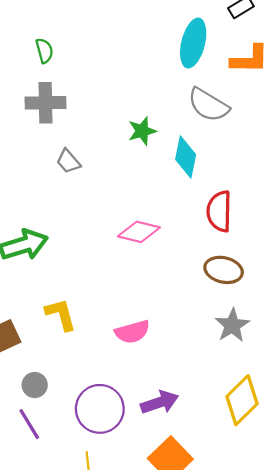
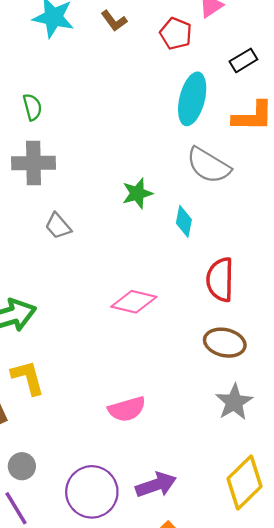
cyan diamond: (186, 157) -> (184, 221), size x0.7
yellow L-shape: (61, 314) -> (28, 378), moved

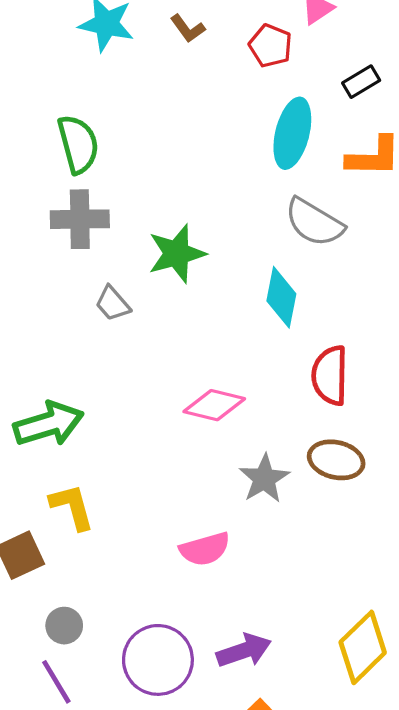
green semicircle: (32, 107) -> (78, 144), size x1.6
green star: (137, 193) -> (177, 254), moved, size x1.4
cyan diamond: (184, 221) -> (281, 297), size x1.4
gray star: (234, 402) -> (264, 479), moved

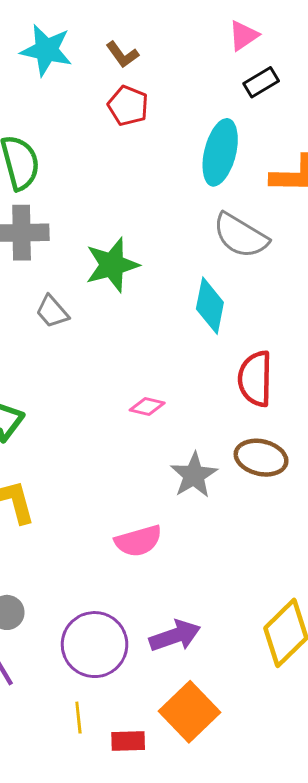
red pentagon: (270, 46) -> (128, 106), moved
black rectangle: (361, 82) -> (261, 82), moved
pink diamond: (214, 405) -> (147, 407), size x0.6

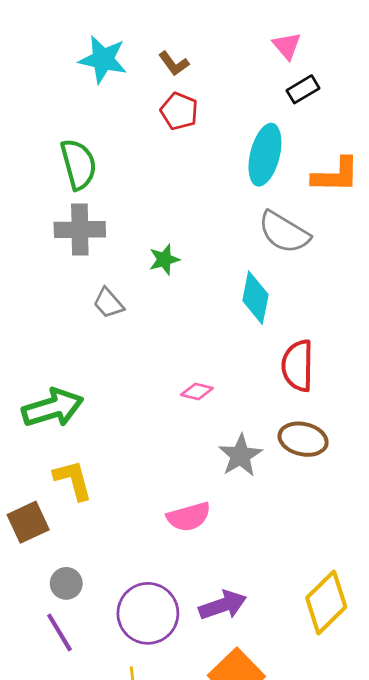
pink triangle: (244, 36) -> (287, 46), turned -36
green star: (112, 265) -> (164, 259), size x0.6

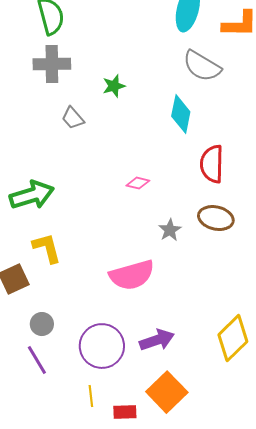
gray star: (240, 455) -> (170, 230), size x0.7
pink semicircle: (189, 517) -> (132, 275), size x1.4

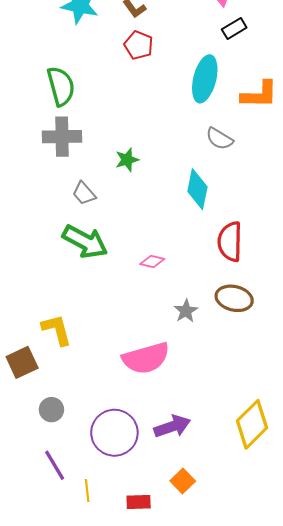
gray semicircle: (202, 66) -> (219, 139), size x0.7
green arrow: (32, 195) -> (85, 242), moved, turned 45
purple line: (37, 360) -> (55, 465), moved
orange square: (167, 392) -> (183, 481), size x0.6
yellow line: (91, 396) -> (87, 490), moved

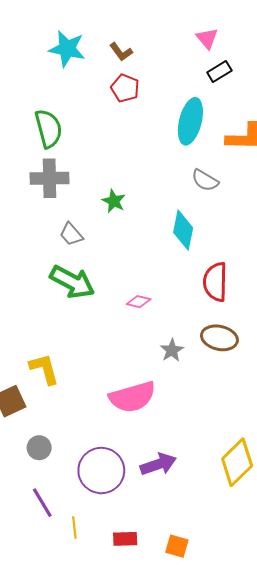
green star: (127, 160) -> (114, 201), turned -30
orange square: (183, 481) -> (177, 546), moved, turned -30

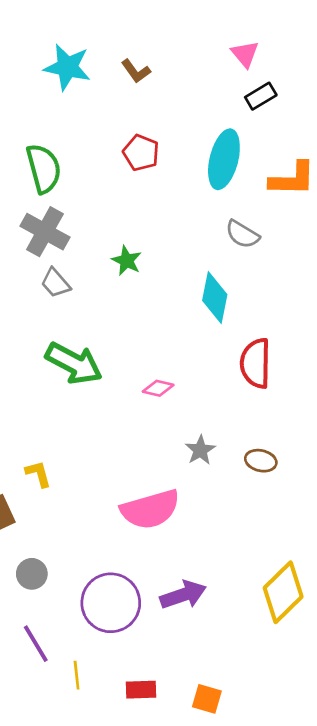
red pentagon: (125, 88) -> (141, 153), moved
gray cross: (49, 178) -> (45, 232), turned 30
gray trapezoid: (71, 234) -> (55, 283), moved
brown ellipse: (219, 338) -> (261, 461), moved, size x0.7
yellow L-shape: (44, 369) -> (38, 474), size x0.7

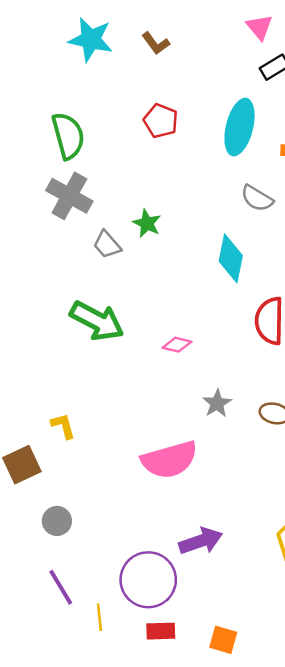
gray trapezoid: (55, 283) -> (107, 245), moved
purple circle: (111, 603) -> (148, 580), moved

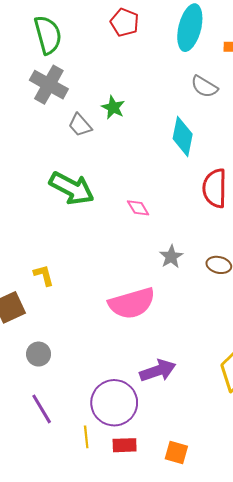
pink diamond: (177, 345) -> (138, 208), turned 45
yellow line: (99, 617) -> (86, 437), moved

